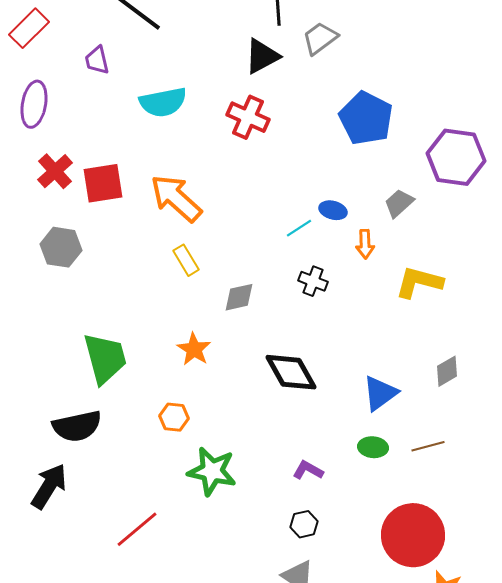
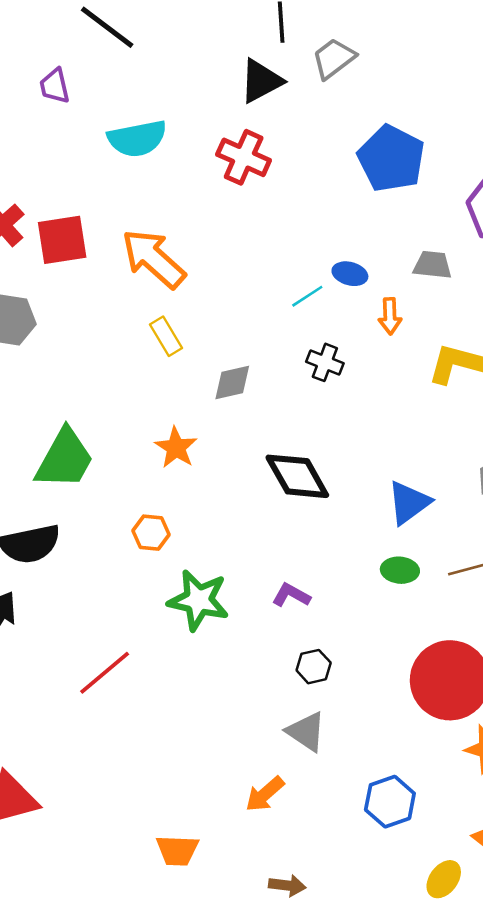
gray trapezoid: (399, 203) -> (432, 265), turned 48
green trapezoid: (105, 358) -> (65, 459), turned 44
purple L-shape: (308, 470) -> (291, 595), moved

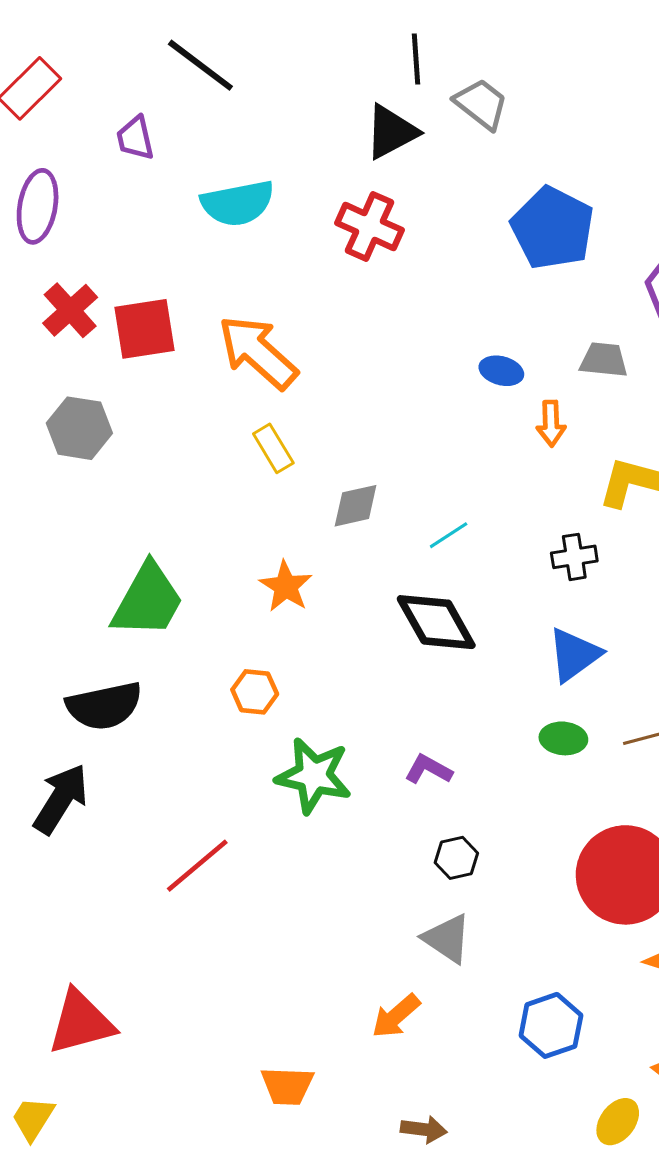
gray trapezoid: (334, 58) -> (481, 104), turned 75
cyan line: (307, 296) -> (449, 535), moved
black cross: (325, 362) -> (574, 557), moved, turned -30

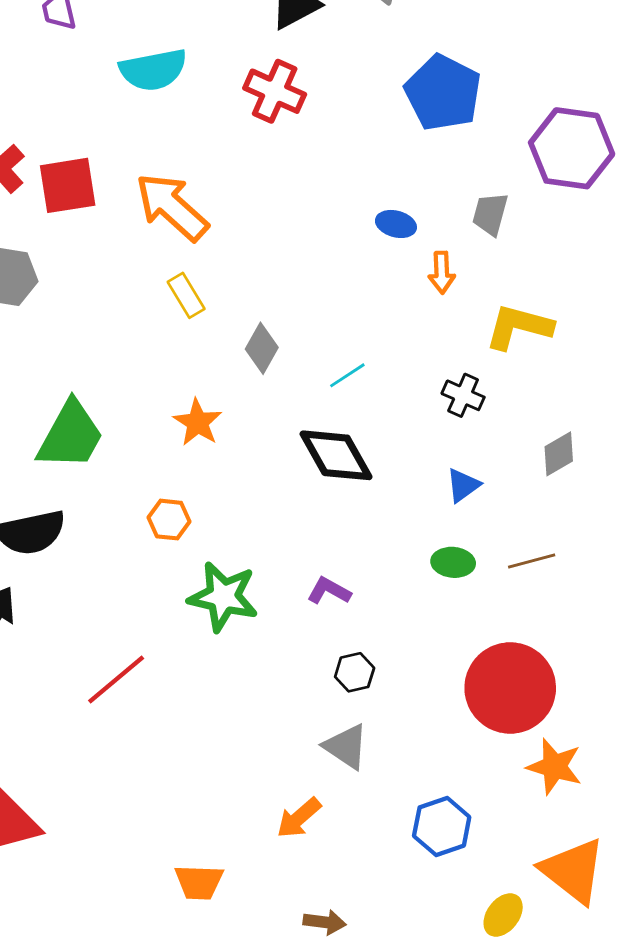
gray trapezoid: (604, 360) -> (490, 214), turned -81
gray diamond: (356, 506) -> (262, 348), turned -48
black cross: (574, 557) -> (463, 395), turned 33
blue triangle: (574, 655) -> (463, 485), size x0.7

